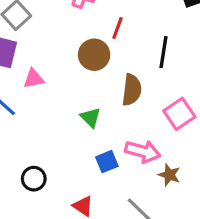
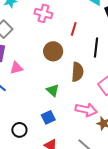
red line: (118, 28) -> (74, 29), moved
blue square: (107, 162) -> (48, 117), moved

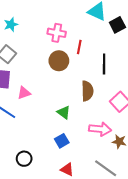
pink cross: (43, 13) -> (57, 33), moved
brown circle: (53, 51) -> (59, 61), moved
black circle: (19, 130) -> (24, 159), moved

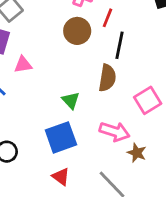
black line: (104, 64) -> (119, 45), moved
blue square: (62, 141) -> (61, 137), size x1.6

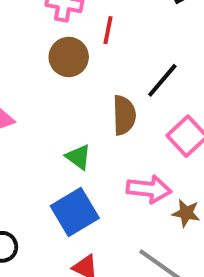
black line: (119, 45) -> (162, 80), moved, turned 40

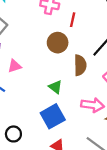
brown circle: (69, 57) -> (58, 43), moved

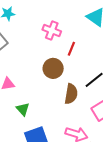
green triangle: (55, 87) -> (23, 109), moved

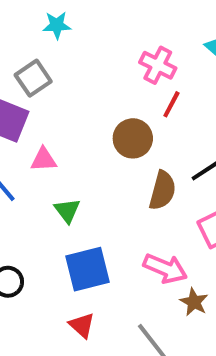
pink cross: (52, 31) -> (158, 65), moved

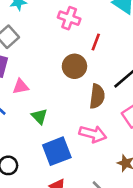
pink cross: (158, 65) -> (69, 18), moved
pink arrow: (165, 268) -> (93, 134), moved

